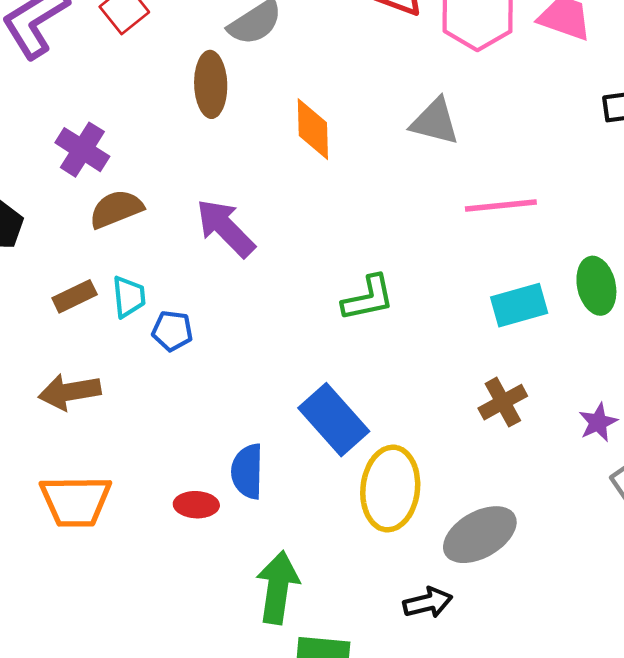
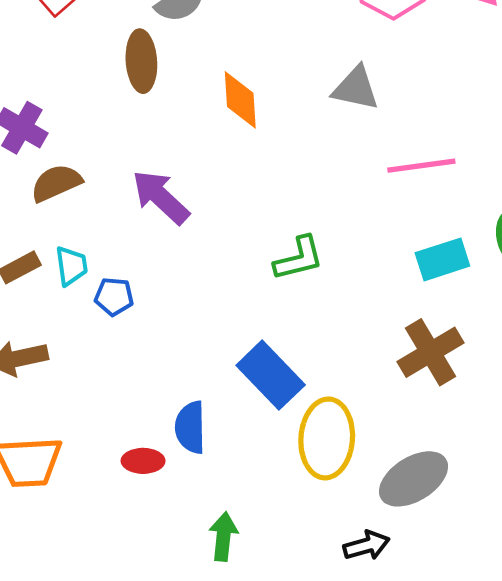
brown cross: (503, 402) -> (430, 352), size x1.4
green arrow: (278, 587) -> (223, 537), size x0.7

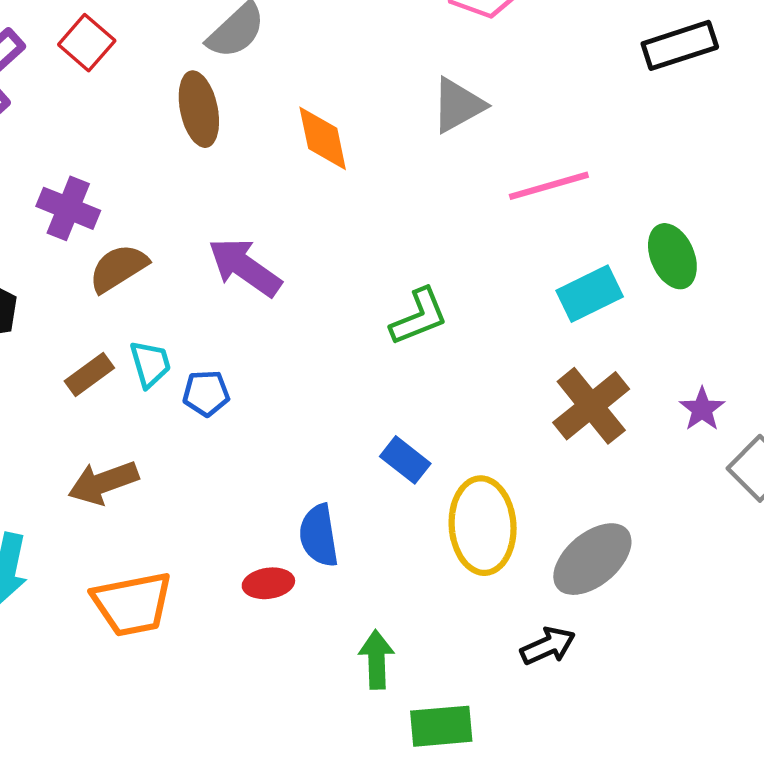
gray triangle: (356, 88) -> (458, 105), turned -33
blue rectangle: (271, 375) -> (405, 460), size x0.6

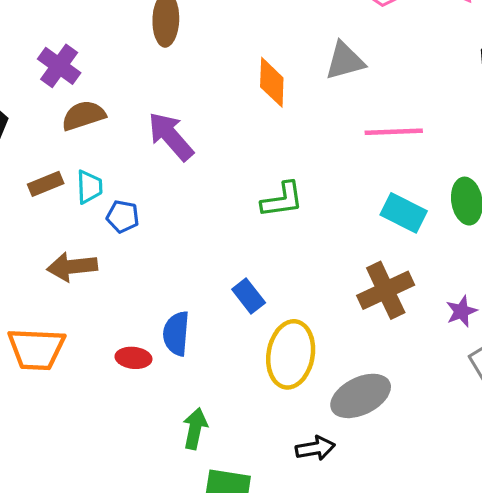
orange diamond: (323, 138) -> (272, 82), moved
cyan rectangle: (590, 294) -> (404, 213), turned 39
brown arrow: (103, 483) -> (72, 267), moved

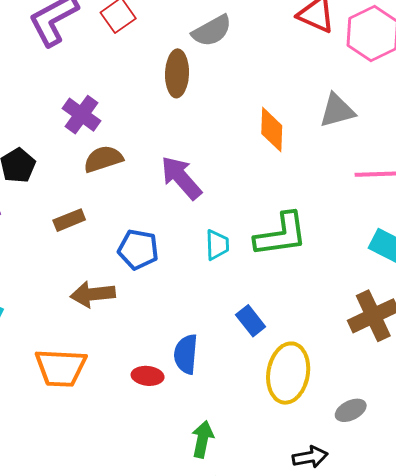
cyan trapezoid: (89, 187) -> (217, 245), moved
green L-shape: (282, 200) -> (281, 235), size x1.4
blue pentagon: (123, 216) -> (138, 249), size x1.4
gray ellipse: (361, 396) -> (351, 410), size x0.6

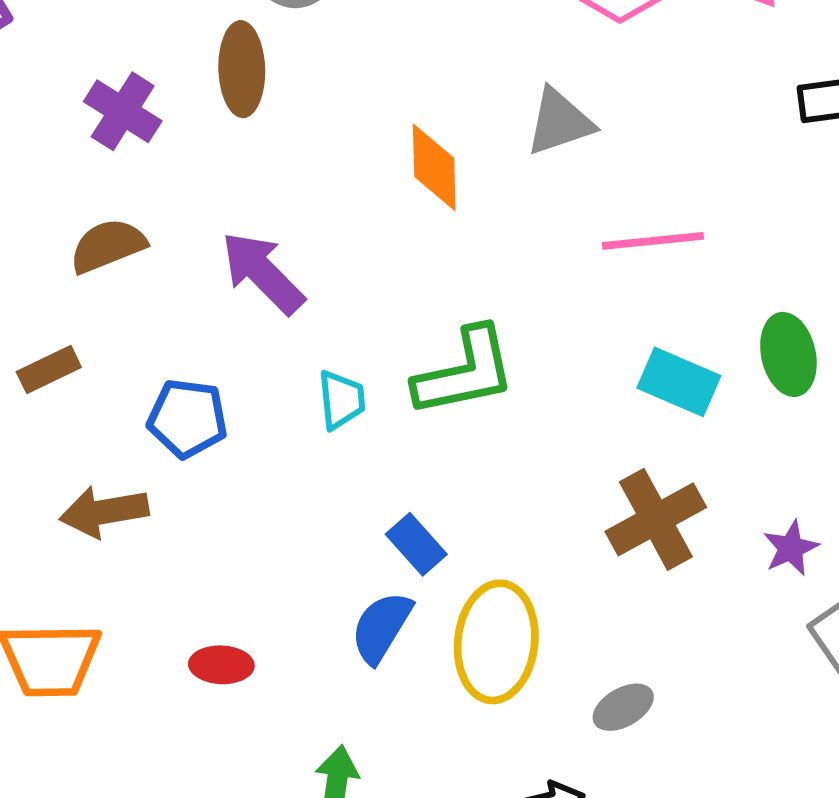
purple cross: (82, 115) -> (123, 111), moved
blue semicircle: (186, 354) -> (381, 627), moved, turned 30

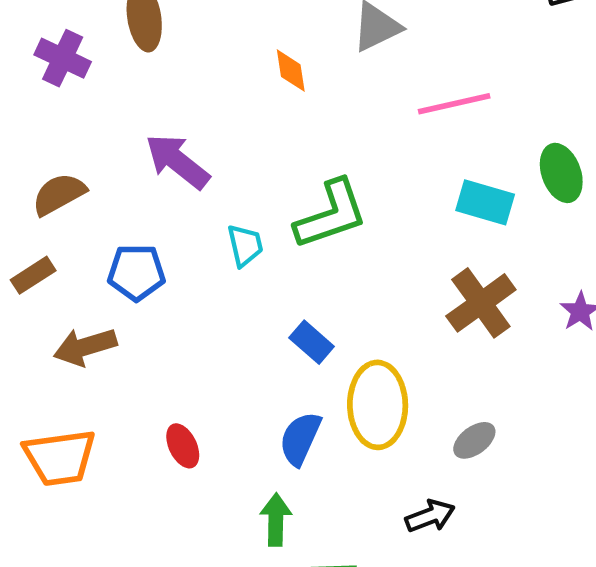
orange diamond: (434, 167) -> (291, 71), size x0.7
brown semicircle: (108, 246) -> (59, 194), moved
brown rectangle: (49, 369) -> (33, 275), moved
blue semicircle: (381, 627) -> (300, 439), moved
red ellipse: (221, 665) -> (183, 446), turned 69

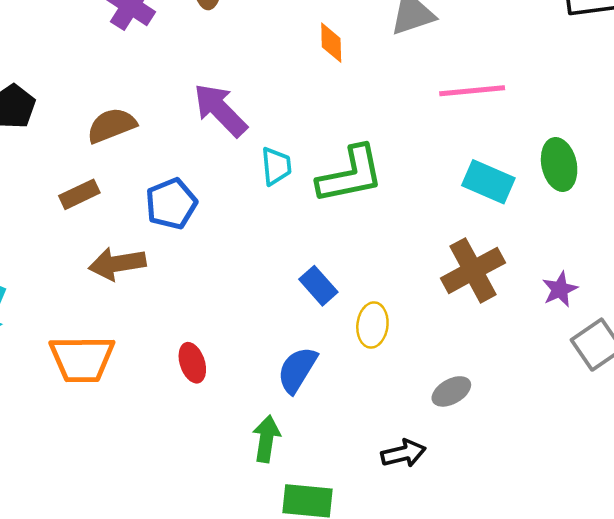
cyan trapezoid: (245, 245) -> (276, 166), moved
blue pentagon: (136, 272) -> (171, 204), turned -30
yellow ellipse: (378, 405) -> (372, 325), moved, size x0.6

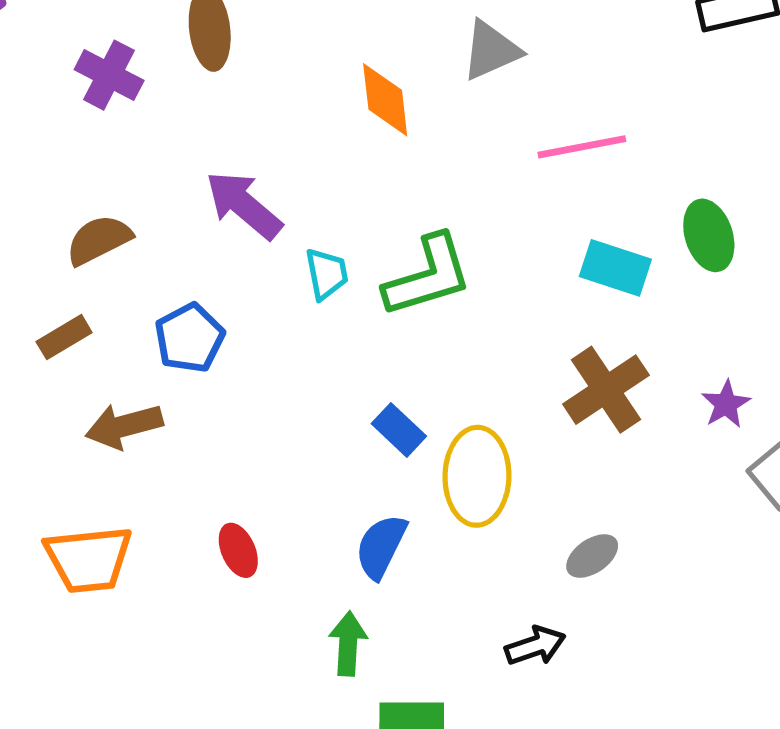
orange diamond: (331, 43) -> (385, 100), size x1.4
yellow ellipse: (372, 325) -> (477, 476), size x1.6

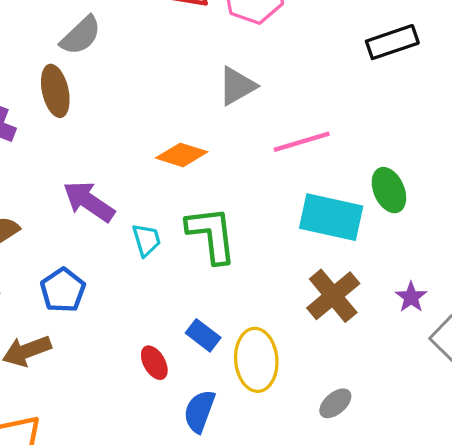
orange diamond: (385, 100) -> (182, 155), moved, turned -60
cyan rectangle: (615, 268) -> (331, 217), size x1.4
green L-shape: (428, 276) -> (212, 235), turned -74
red ellipse: (238, 550) -> (154, 363), moved

